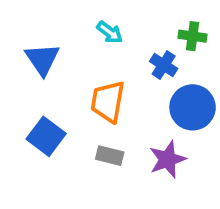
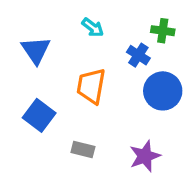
gray rectangle: (110, 156) -> (83, 150), moved
purple star: (167, 159) -> (145, 156), moved

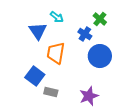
green cross: (163, 31) -> (100, 19), turned 32
blue triangle: (36, 50) -> (38, 31), moved
blue square: (39, 115) -> (35, 76), moved

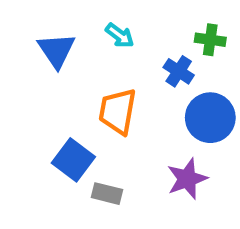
green cross: (100, 19) -> (210, 40), turned -32
blue triangle: (38, 31) -> (56, 50), moved
purple star: (89, 96) -> (187, 179), moved

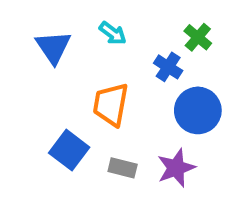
green cross: (210, 40) -> (198, 37), turned 32
gray rectangle: (107, 194) -> (123, 168), moved

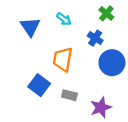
green cross: (198, 37) -> (106, 13), moved
purple star: (176, 168) -> (101, 107), moved

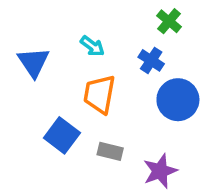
cyan arrow: (64, 19) -> (92, 46), moved
blue triangle: (30, 27) -> (33, 62), moved

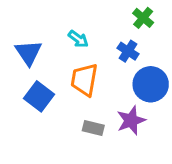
blue square: (62, 135) -> (39, 96), moved
purple star: (160, 171) -> (131, 120), moved

